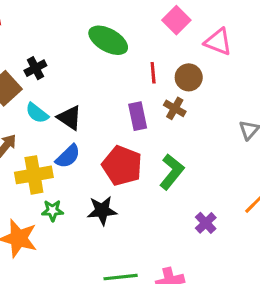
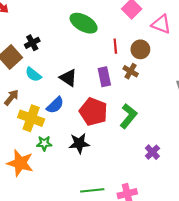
black triangle: (69, 118) -> (68, 78), moved
yellow cross: (34, 175) -> (31, 118), turned 30

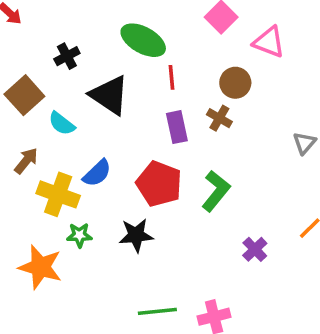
black cross: (32, 43) -> (67, 56), moved
red line: (115, 46) -> (172, 77), moved
black triangle: (68, 78) -> (109, 95), moved, size x1.4

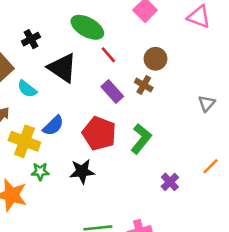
pink triangle: (269, 42) -> (199, 17), moved
red line: (172, 77) -> (108, 55), turned -36
purple rectangle: (177, 127) -> (112, 92), turned -30

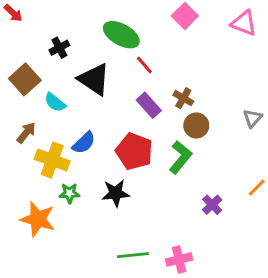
brown circle: (156, 59) -> (196, 125), moved

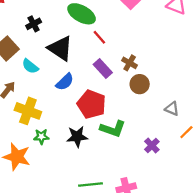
gray triangle: (252, 118) -> (172, 109), moved, turned -48
blue semicircle: (84, 143) -> (65, 82), moved
green L-shape: (180, 157) -> (113, 129), moved, turned 70

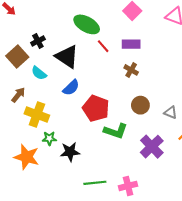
black cross: (34, 24) -> (38, 41), moved
purple rectangle: (103, 68) -> (131, 44), moved, turned -48
brown circle: (140, 84) -> (140, 105), moved
black star: (77, 137) -> (70, 152), moved
purple cross: (152, 146) -> (152, 147), size x1.6

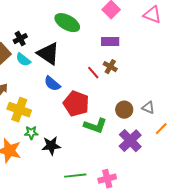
red line: (103, 46) -> (93, 73), moved
cyan semicircle: (39, 73) -> (23, 60), moved
blue semicircle: (71, 88) -> (52, 84), turned 84
brown circle: (140, 105) -> (124, 110), moved

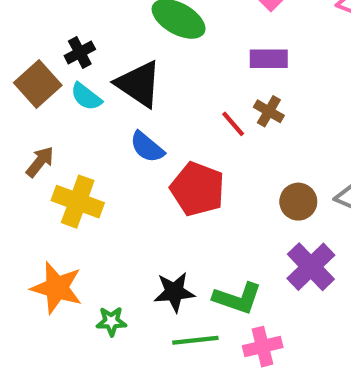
green L-shape: (95, 126) -> (237, 298), moved
green star: (31, 133) -> (111, 321), moved
black star: (51, 146) -> (174, 292), moved

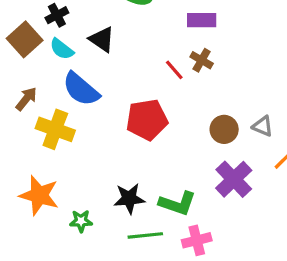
black triangle: (139, 84) -> (102, 39), size x0.7
blue semicircle: (147, 147) -> (81, 89), moved, size x1.4
red pentagon: (197, 189) -> (147, 120), turned -30

